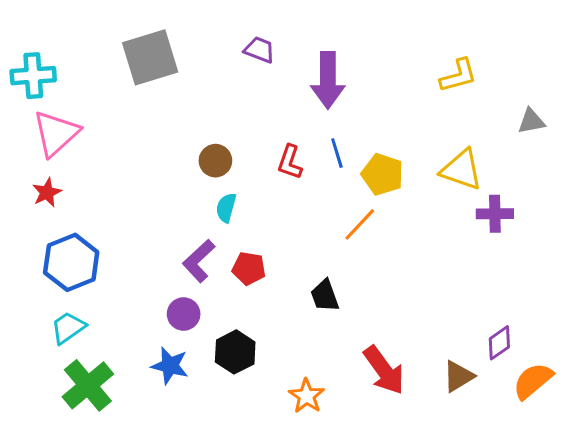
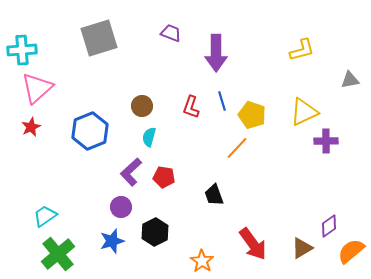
yellow triangle: (461, 170) -> (304, 112), turned -44
blue hexagon: (71, 262) -> (90, 131), moved
blue star: (170, 366) -> (112, 241), turned -30

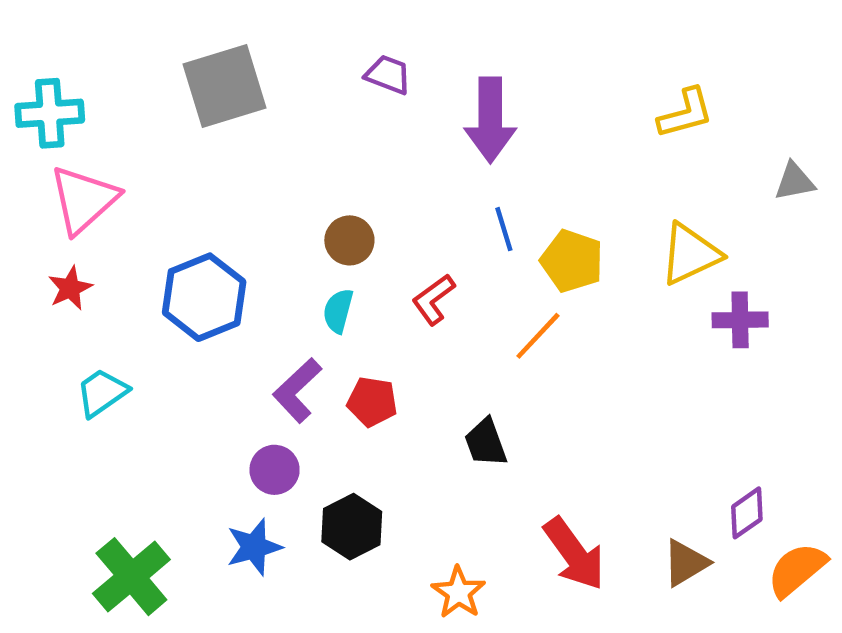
brown circle: (142, 106) -> (349, 240), moved
red L-shape: (191, 107) -> (433, 299), moved, turned 35
cyan trapezoid: (45, 216) -> (102, 393), moved

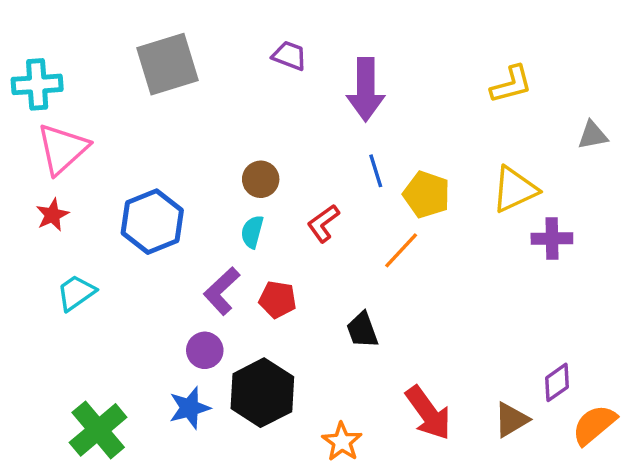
black hexagon: (352, 527) -> (262, 393), size x1.4

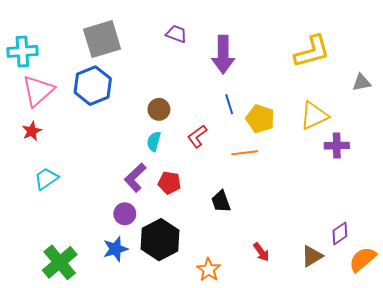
yellow L-shape: (511, 84) -> (312, 51), size x1.4
blue hexagon: (152, 222) -> (93, 86), moved
orange line: (401, 250) -> (245, 153), turned 40
red arrow: (428, 413) -> (261, 252), size x0.6

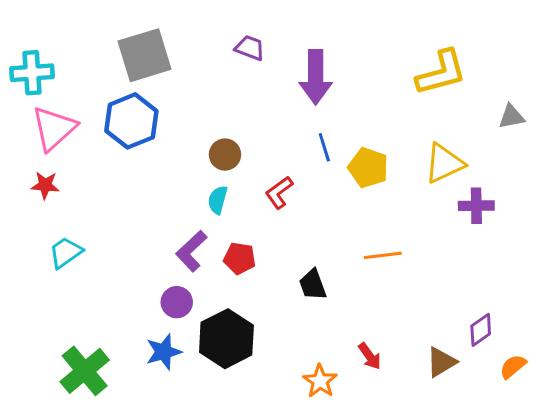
red star: (32, 131) -> (45, 185), turned 30
orange line: (245, 153) -> (383, 255), moved
orange semicircle: (363, 259) -> (513, 366), size x0.7
orange star: (209, 270) -> (320, 381), moved

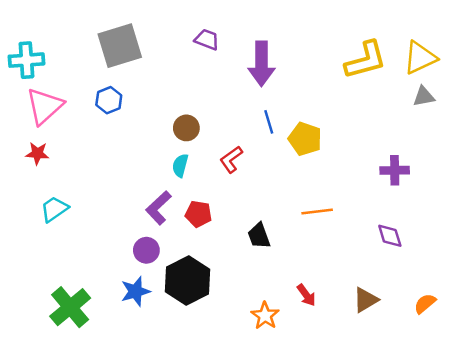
blue hexagon: (131, 121) -> (109, 100), size x0.6
yellow triangle: (444, 163) -> (420, 58), moved
purple diamond: (481, 330) -> (390, 236), moved, turned -72

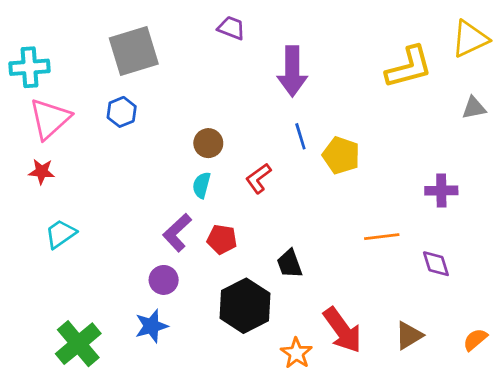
purple trapezoid: (207, 40) -> (231, 28), moved
yellow triangle: (420, 58) -> (470, 39), moved
orange line: (317, 211) -> (382, 237), moved
black hexagon: (188, 281) -> (245, 306), moved
red arrow: (306, 295) -> (342, 330), size x1.8

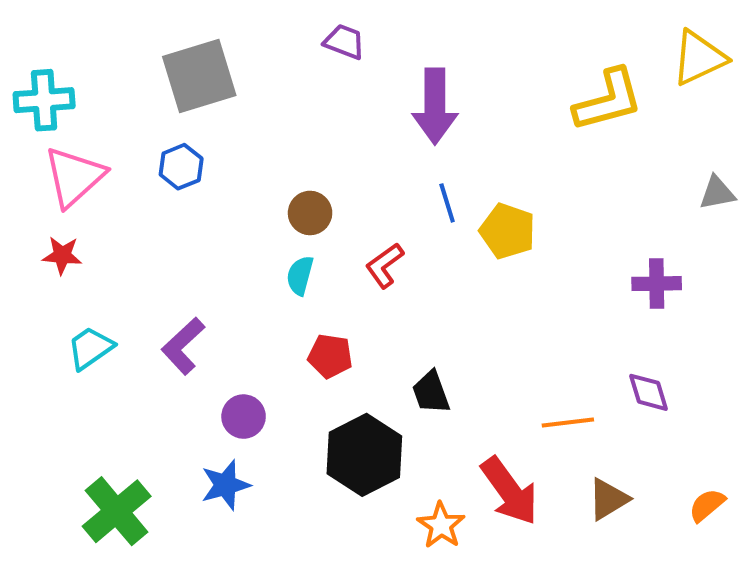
gray triangle: (474, 108) -> (717, 193), moved
purple L-shape: (177, 233) -> (183, 346), moved
orange line: (382, 237) -> (568, 423), moved

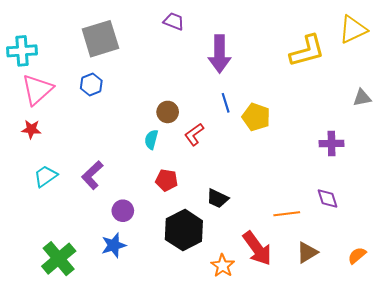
brown circle: (310, 213) -> (168, 112), moved
black trapezoid: (431, 392) -> (218, 199), turned -45

